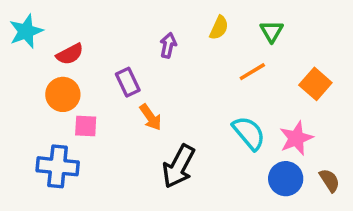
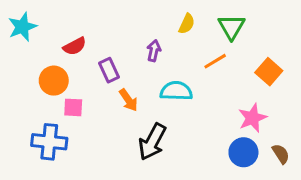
green triangle: (272, 31) -> (231, 27), size x1.4
purple arrow: (168, 45) -> (154, 51), moved
red semicircle: (70, 54) -> (75, 46), moved
cyan semicircle: (249, 133) -> (176, 91), moved, turned -48

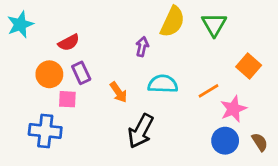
yellow semicircle: (187, 24) -> (173, 22), size x1.6
orange line: (215, 61) -> (208, 91), moved
purple rectangle: (109, 70) -> (81, 73), moved

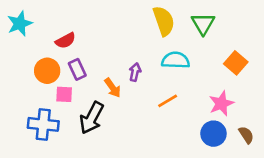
yellow semicircle: (173, 22) -> (164, 21), turned -44
purple arrow: (142, 47) -> (135, 72), moved
cyan semicircle: (163, 84) -> (176, 60), moved
orange line: (208, 91) -> (168, 101), moved
black arrow: (141, 131) -> (92, 118), moved

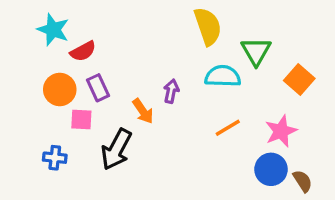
cyan star: (20, 24) -> (53, 30), moved, turned -30
green triangle: (203, 24) -> (256, 51), moved
orange line: (168, 101) -> (228, 128), moved
blue cross: (43, 124) -> (55, 158), size x0.6
brown semicircle: (246, 135) -> (303, 181), moved

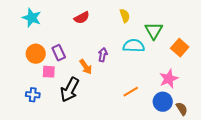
yellow semicircle: (208, 26) -> (125, 16), size x0.6
red semicircle: (83, 51) -> (82, 18), moved
orange line: (228, 128) -> (131, 92), moved

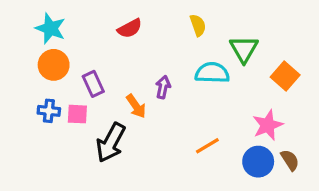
orange circle: (36, 54) -> (54, 65), moved
blue cross: (33, 95) -> (49, 111), moved
brown semicircle: (182, 109) -> (290, 160), moved

